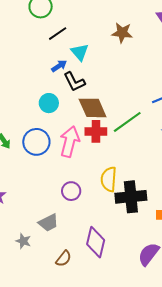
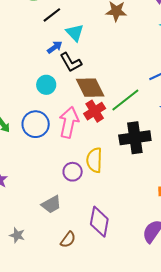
red cross: (96, 131) -> (95, 111), turned -30
yellow semicircle: (109, 179) -> (94, 160), moved
black cross: (131, 197) -> (135, 138), moved
gray star: (23, 241) -> (17, 235), moved

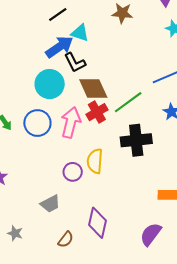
cyan triangle: (75, 33) -> (80, 33), turned -30
blue arrow: (55, 47) -> (59, 47), size x1.8
cyan circle: (46, 85) -> (50, 84), size x1.5

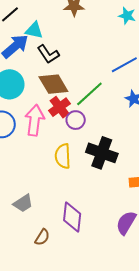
black L-shape: (75, 63) -> (48, 54), moved
black cross: (136, 140) -> (102, 153), moved, turned 32
purple circle: (73, 172) -> (76, 120), moved

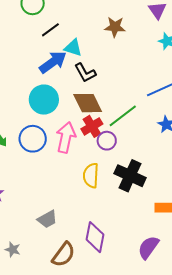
brown semicircle: (42, 237) -> (63, 255), size x1.5

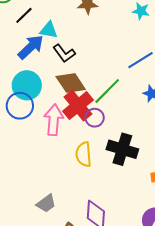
red cross: (92, 126) -> (78, 106), size x1.4
blue circle: (33, 139) -> (20, 106), moved

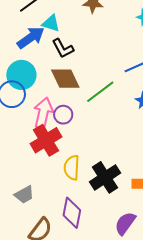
red cross: (78, 106) -> (46, 140), moved
purple circle: (95, 118) -> (63, 115), moved
black cross: (122, 149) -> (105, 177), moved, turned 32
yellow semicircle: (84, 154) -> (72, 168), moved

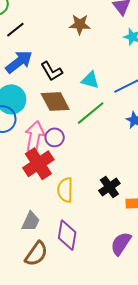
cyan triangle: (51, 23) -> (90, 80), moved
black cross: (105, 177) -> (109, 187), moved, size x0.7
gray trapezoid: (24, 195) -> (31, 221), moved, turned -35

